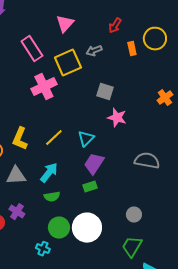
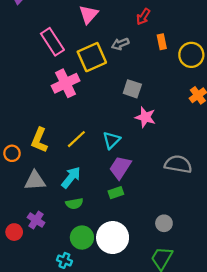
yellow circle: (155, 39) -> (191, 55), moved

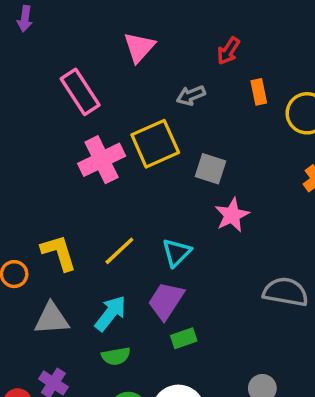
yellow square: (92, 57) -> (155, 144), moved
pink star: (145, 117) -> (232, 215), turned 30
yellow L-shape: (39, 140) -> (59, 253), turned 140
purple trapezoid: (120, 168) -> (166, 301), moved

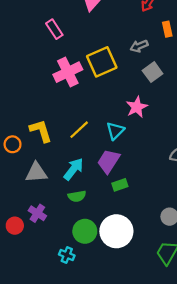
pink rectangle: (80, 92) -> (54, 29), size x0.7
gray arrow: (191, 95) -> (139, 46), moved
gray square: (211, 169) -> (153, 72), moved, turned 36
pink star: (232, 215) -> (137, 107), moved

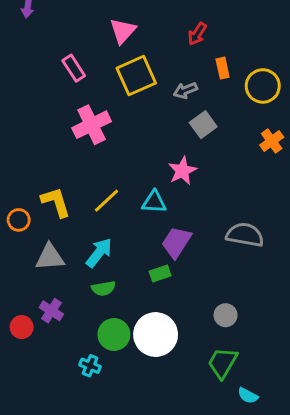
yellow square: (102, 62) -> (136, 76), moved
cyan triangle: (115, 131) -> (154, 202), turned 48
purple trapezoid: (109, 161) -> (176, 242), moved

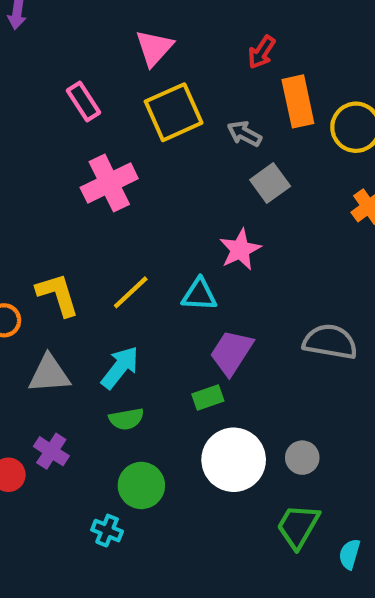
orange rectangle: (223, 68) -> (298, 101), size x1.6
gray arrow: (185, 90) -> (244, 134), turned 50
white circle: (156, 335) -> (234, 460), moved
cyan semicircle: (248, 396) -> (349, 554), moved, turned 78

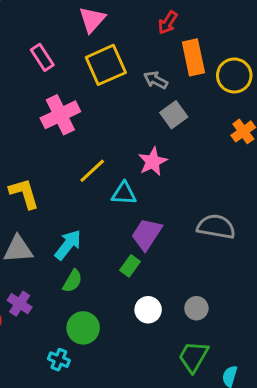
yellow line: (131, 292) -> (92, 171), moved
green rectangle: (208, 398) -> (130, 266), turned -35
green semicircle: (126, 419) -> (73, 281), turned -50
white circle: (234, 460) -> (148, 310), size x0.6

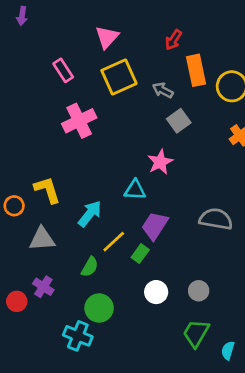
yellow line: (92, 171) -> (114, 242), moved
cyan arrow: (68, 245) -> (90, 214), moved
cyan cross: (59, 360) -> (78, 336), size x1.5

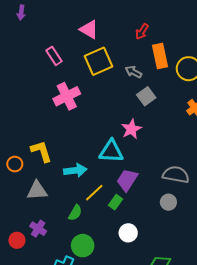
pink triangle: (107, 37) -> (89, 29), turned -42
cyan triangle: (135, 190) -> (111, 151), size x1.4
cyan arrow: (90, 214) -> (75, 170), turned 45
gray circle: (199, 291) -> (168, 202), moved

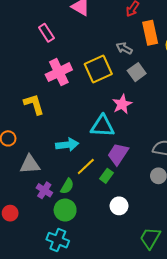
yellow square: (99, 61) -> (98, 69), moved
yellow L-shape: (41, 151) -> (34, 104), moved
purple cross: (38, 229) -> (44, 190), moved
green circle: (83, 246) -> (65, 210), moved

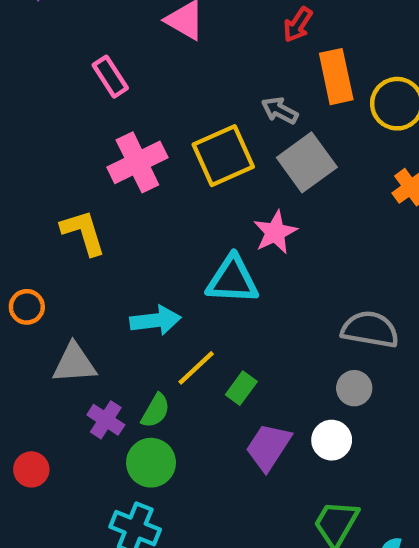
gray square: (137, 72) -> (307, 162), size x1.4
purple trapezoid: (118, 154) -> (268, 447), moved
white circle: (119, 206) -> (332, 440), moved

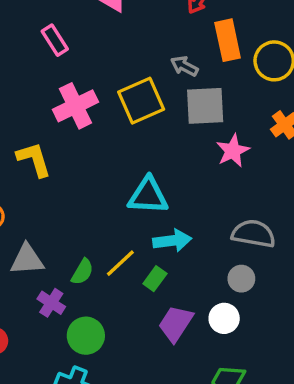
gray square: (307, 162) -> (205, 106), turned 33
pink star: (275, 232) -> (233, 151), moved
cyan arrow: (156, 320) -> (172, 241), moved
green semicircle: (156, 411) -> (82, 272), moved

